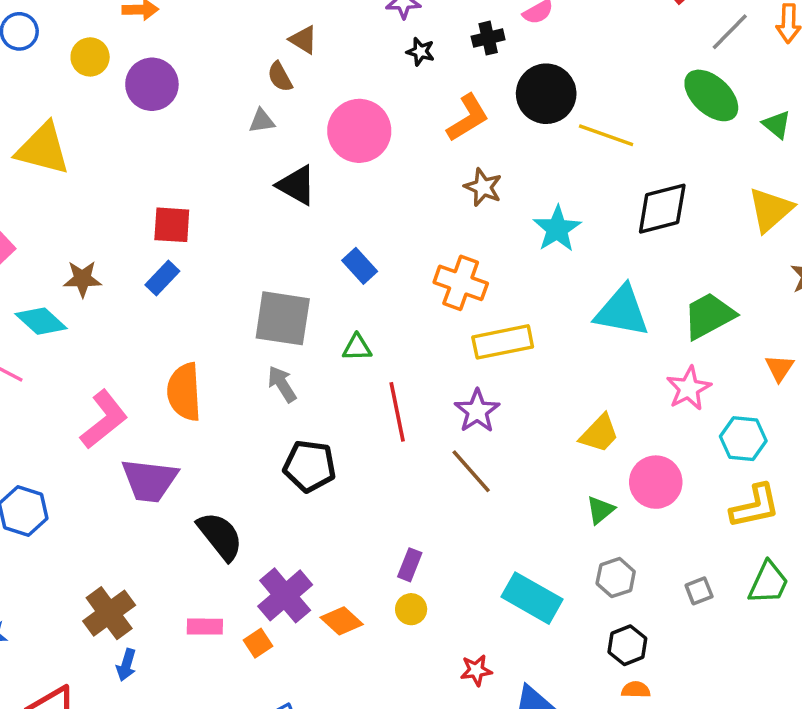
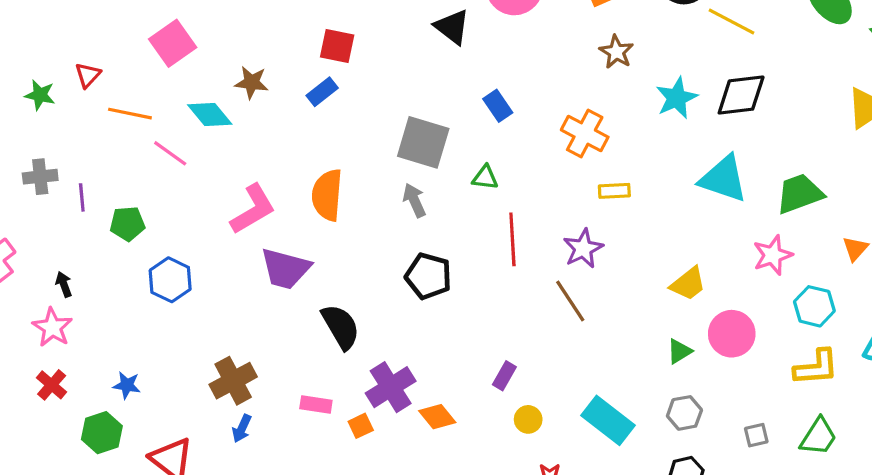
black diamond: (662, 209) -> (741, 95), moved
yellow rectangle: (503, 342) -> (614, 191), size x0.6
yellow circle: (411, 609) -> (528, 419), moved

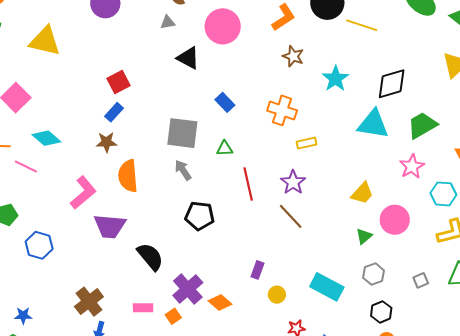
red square: (337, 46) -> (119, 82), turned -30
brown star: (252, 83) -> (106, 142), moved
black diamond: (741, 95) -> (392, 84), moved

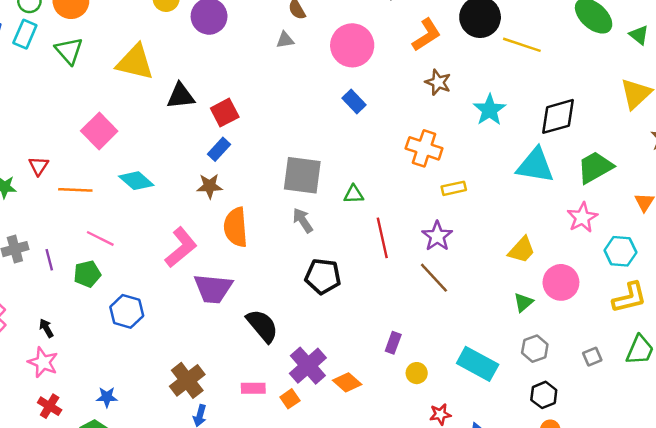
black triangle: (188, 58) -> (181, 96), moved, turned -35
blue rectangle: (225, 102) -> (354, 101), moved
pink line: (26, 167) -> (100, 238), moved

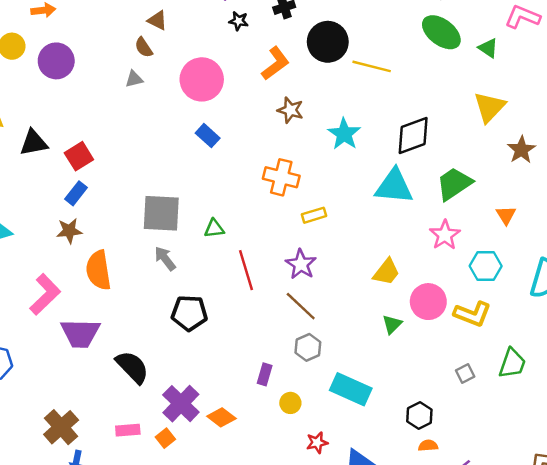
yellow L-shape: (629, 298) -> (472, 314), moved, turned 39
gray hexagon: (535, 349) -> (308, 347), moved

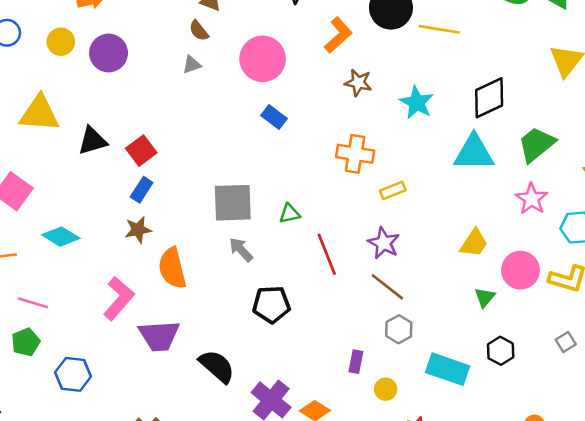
black hexagon: (419, 416) -> (501, 351), moved

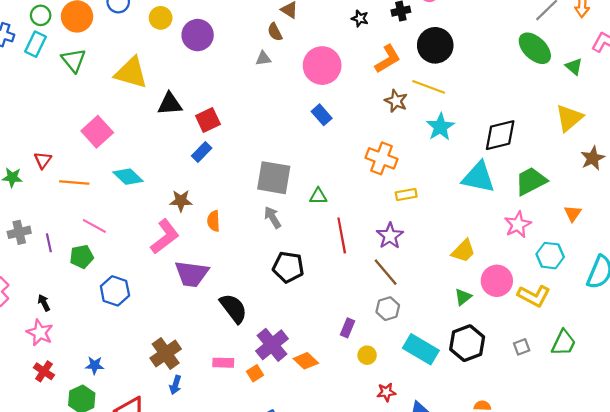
yellow line: (439, 29) -> (429, 87), moved
brown star: (138, 230) -> (181, 201), moved
orange semicircle: (172, 268) -> (214, 221), size x0.6
black hexagon: (501, 351) -> (467, 343), size x1.5

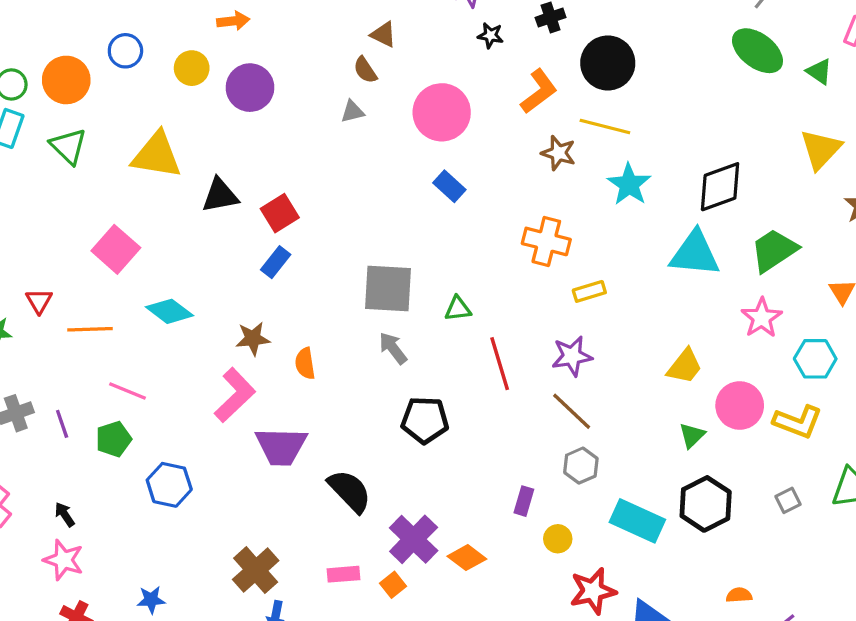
purple star: (390, 236) -> (572, 356), turned 30
red star: (386, 392) -> (593, 591), size x1.6

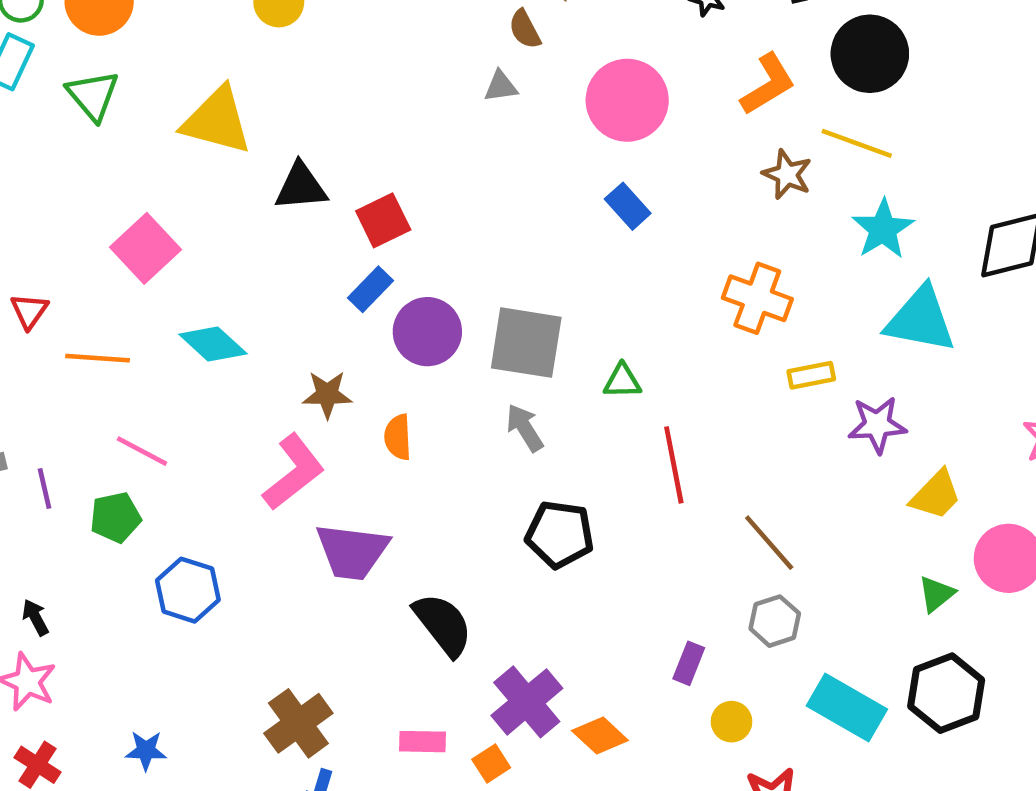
purple circle: (250, 88) -> (427, 332), moved
cyan triangle: (695, 254) -> (920, 320), moved
purple star: (572, 356) -> (877, 425), moved

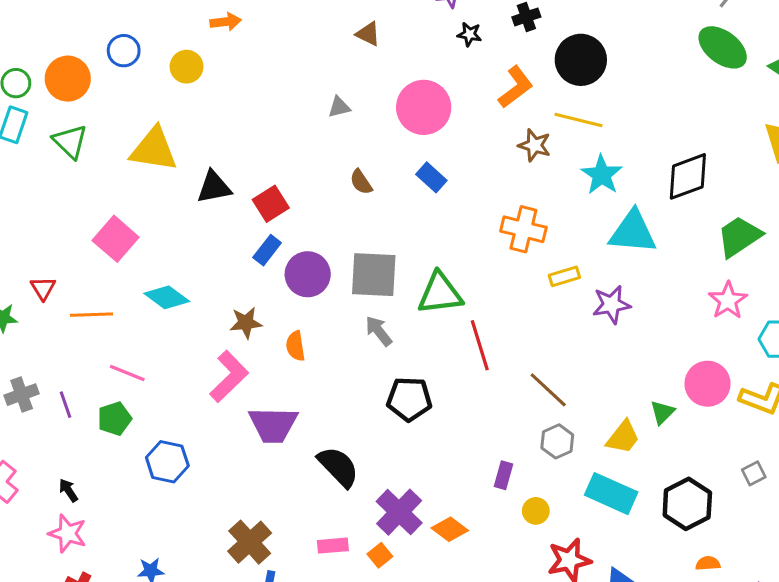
brown semicircle: (525, 29) -> (361, 182), moved
green triangle: (622, 381) -> (440, 293), size x1.8
yellow trapezoid: (936, 495) -> (623, 437), moved
black hexagon: (946, 693) -> (687, 504), moved

